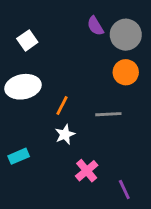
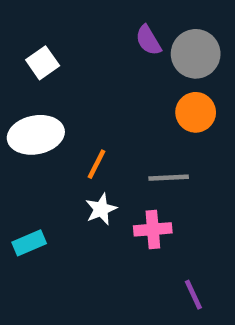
pink cross: (87, 171) -> (153, 229), moved, turned 35

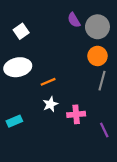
orange line: (97, 164) -> (48, 82), turned 40
gray line: (169, 178) -> (102, 81), moved, turned -72
purple line: (193, 295) -> (104, 130), moved

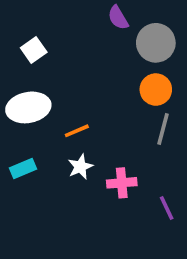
purple semicircle: (74, 20) -> (118, 18), moved
cyan rectangle: (14, 121) -> (23, 168), moved

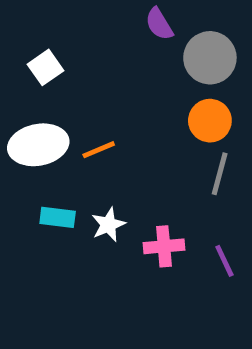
orange line: (77, 131) -> (99, 150), moved
cyan rectangle: (23, 168) -> (58, 217), moved, turned 30
purple line: (167, 208) -> (224, 261), moved

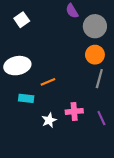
white square: (46, 67) -> (22, 20), moved
orange line: (99, 150) -> (48, 82), moved
white star: (108, 225) -> (49, 120), moved

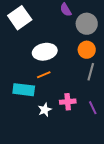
white square: (22, 20) -> (20, 18), size x1.6
white ellipse: (17, 66) -> (45, 52), moved
cyan rectangle: (26, 98) -> (24, 90), size x1.5

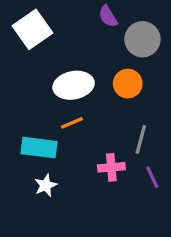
orange circle: (87, 50) -> (128, 84), moved
gray line: (91, 72) -> (141, 139), moved
white star: (45, 110) -> (46, 185), moved

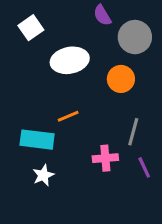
white square: (32, 29) -> (31, 28), size x0.7
white ellipse: (74, 85) -> (70, 60), moved

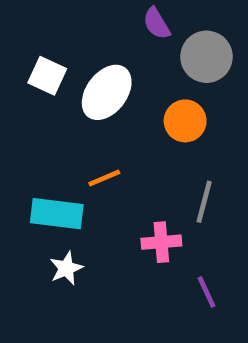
white square: (31, 28) -> (47, 76), moved, turned -30
white ellipse: (70, 60) -> (107, 92), turned -42
purple line: (144, 167) -> (206, 292), moved

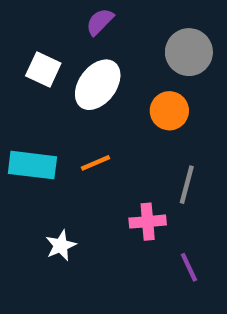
purple semicircle: (157, 23) -> (100, 22), moved, turned 76
cyan rectangle: (57, 214) -> (32, 165), moved

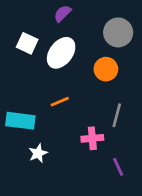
cyan rectangle: (32, 165) -> (20, 121), moved

